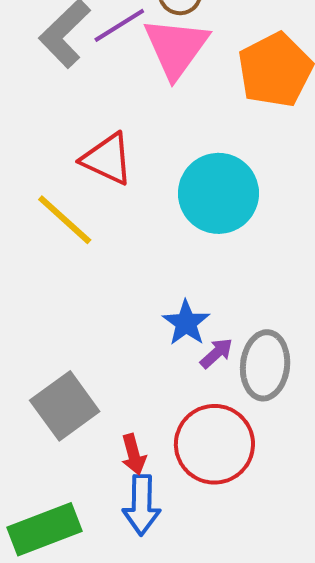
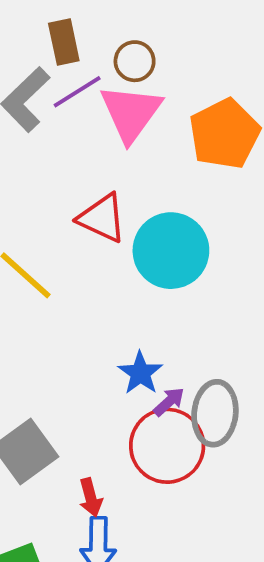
red triangle: (107, 159) -> (102, 218), moved
red circle: (214, 444) -> (167, 446), moved

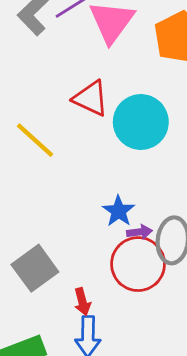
purple arrow: (169, 402) -> (139, 232), turned 35

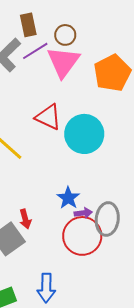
red arrow: (82, 302) -> (25, 219), moved

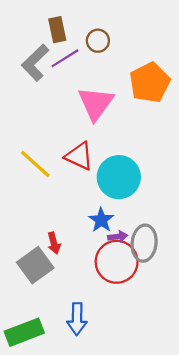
pink triangle: (63, 62) -> (96, 103), moved
red triangle: (48, 117) -> (79, 156), moved
cyan circle: (84, 134) -> (119, 177), moved

